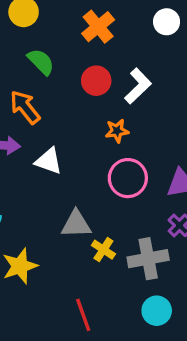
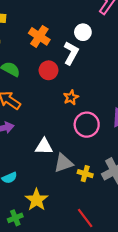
white circle: (167, 22) -> (83, 32), moved
white L-shape: (138, 86) -> (71, 53), moved
white triangle: (49, 161) -> (44, 146), moved

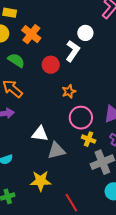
orange cross: (39, 36) -> (31, 34), moved
yellow cross: (85, 174) -> (89, 139), moved
yellow star: (37, 200) -> (41, 181), moved, turned 30

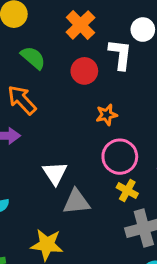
orange cross: (31, 34) -> (80, 25), moved
white L-shape: (73, 51) -> (120, 54), turned -35
white triangle: (40, 134) -> (55, 173), turned 42

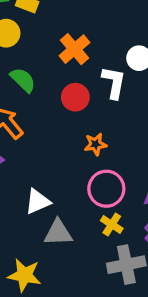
white triangle: (55, 173) -> (38, 202), turned 36

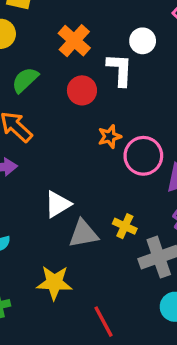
green semicircle: (23, 80) -> (25, 80), turned -80
pink circle: (106, 189) -> (143, 156), moved
yellow cross: (112, 225) -> (125, 226), moved

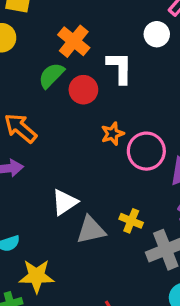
white circle: (143, 41) -> (157, 34), moved
green semicircle: (25, 80) -> (51, 75), moved
yellow star: (54, 283) -> (37, 276), moved

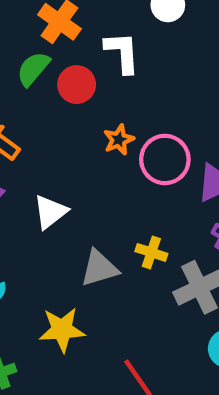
white triangle: (65, 202) -> (50, 212), moved
yellow star: (37, 276) -> (62, 330), moved

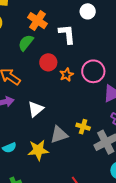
red circle: (77, 85) -> (48, 62), moved
pink circle: (165, 159) -> (93, 71), moved
yellow star: (62, 330) -> (38, 150), moved

